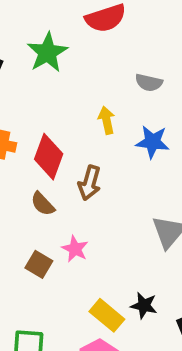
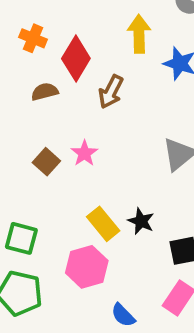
yellow arrow: (107, 120) -> (139, 34), size x1.4
brown semicircle: (43, 204) -> (45, 92), moved, turned 108

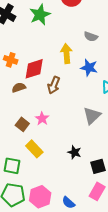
red diamond: (76, 59) -> (34, 69), turned 45
yellow rectangle: (103, 224) -> (34, 149), moved
pink hexagon: (87, 267) -> (40, 197), moved

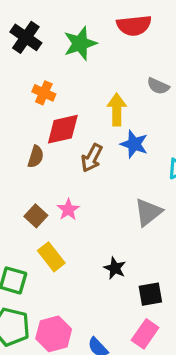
orange cross: (11, 60) -> (44, 93), moved
blue star: (89, 68) -> (134, 144), moved
brown semicircle: (19, 87) -> (36, 157), turned 120

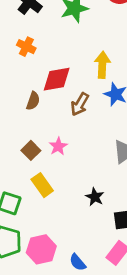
orange cross: (44, 93) -> (26, 47), moved

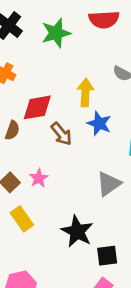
brown arrow: (80, 104) -> (61, 134), turned -70
black star: (95, 197) -> (77, 231), size x1.6

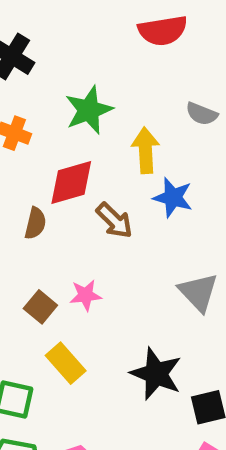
green star: (56, 33) -> (89, 110), moved
pink star: (39, 178) -> (86, 295), turned 30
gray triangle: (109, 184) -> (198, 292), turned -32

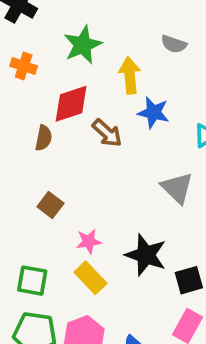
pink star: (86, 295) -> (89, 241), moved
yellow rectangle: (66, 363) -> (90, 278), moved

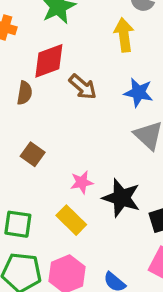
yellow arrow: (130, 75) -> (124, 35), moved
blue star: (153, 113) -> (138, 93), moved
pink star: (89, 241) -> (82, 182), moved

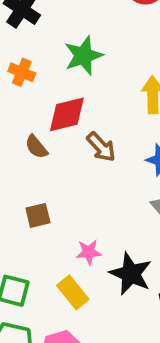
brown semicircle: (25, 93) -> (36, 147), turned 125
brown square: (33, 154) -> (38, 215), turned 35

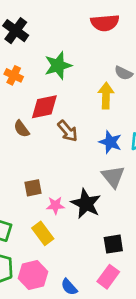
brown square: (38, 215) -> (33, 188), moved
black star: (131, 274) -> (86, 204), moved

